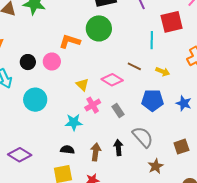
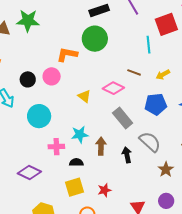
yellow arrow: (163, 72) -> (163, 75), turned 136
pink cross: (93, 105) -> (56, 147), moved, turned 35
gray rectangle: (118, 110) -> (123, 118), size x1.5
brown arrow: (96, 152) -> (101, 146), moved

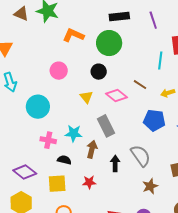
orange L-shape: (67, 54) -> (73, 35), moved
black circle: (28, 79) -> (99, 72), moved
gray rectangle: (123, 118) -> (106, 126), moved
purple diamond: (29, 173) -> (25, 172), moved
red star: (104, 190) -> (89, 182), moved

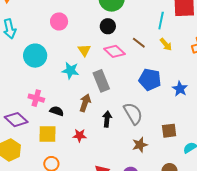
black circle: (99, 72) -> (108, 26), moved
yellow arrow: (168, 93) -> (166, 44), moved, turned -120
cyan star: (74, 133) -> (70, 71), moved
pink cross: (48, 140) -> (36, 98), moved

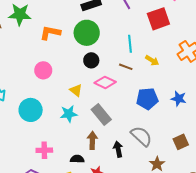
cyan line: (161, 21) -> (130, 44), moved
black semicircle: (57, 111) -> (77, 159), moved

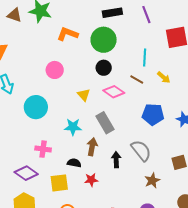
cyan star: (69, 114) -> (73, 127), moved

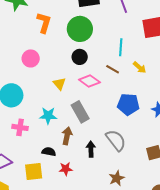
orange L-shape: (67, 34) -> (44, 23), turned 85
pink cross: (43, 149) -> (20, 127), moved
brown star: (152, 180) -> (117, 178), moved

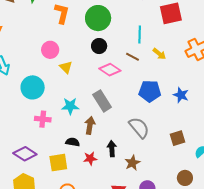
yellow triangle: (59, 84) -> (66, 67), moved
black arrow: (91, 149) -> (112, 149), moved
brown star: (117, 178) -> (132, 163), moved

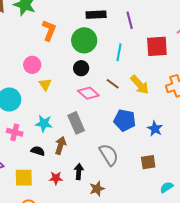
cyan line: (140, 35) -> (119, 52), moved
yellow arrow: (159, 54) -> (140, 85), size x1.5
brown square: (177, 138) -> (148, 162), moved
black semicircle: (73, 142) -> (38, 151), moved

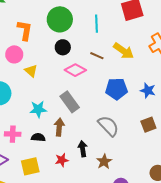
orange L-shape: (49, 30) -> (25, 30), moved
pink cross: (15, 132) -> (13, 134), moved

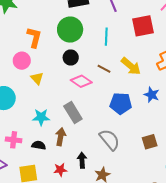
blue star: (148, 90) -> (152, 95), moved

